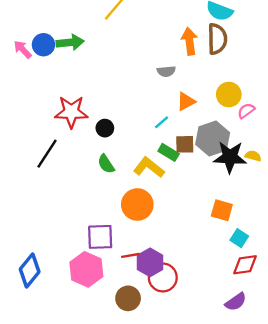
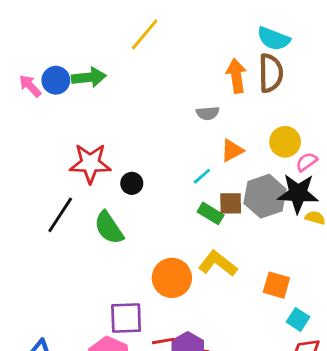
black star: (230, 157) -> (298, 193), moved
green semicircle: (106, 164) -> (109, 228), moved, size x1.4
yellow L-shape: (149, 167) -> (218, 264), moved

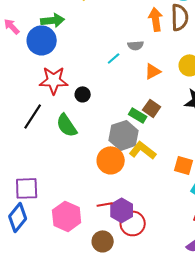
blue circle: (56, 80) -> (42, 40), moved, size x1.5
cyan line: (202, 176) -> (114, 58), moved
gray hexagon: (265, 196) -> (124, 135), moved
brown square: (231, 203) -> (152, 108), turned 36
purple square: (126, 318) -> (27, 188), moved

